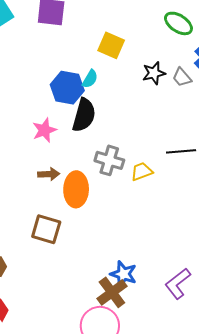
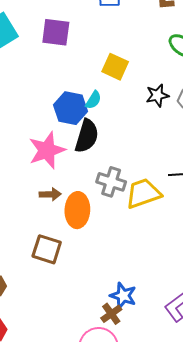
pink star: (44, 130) -> (47, 150), size x1.5
yellow trapezoid: (142, 172) -> (143, 193), size x1.6
brown cross: (112, 292) -> (111, 314), size x0.7

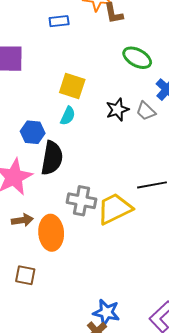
cyan semicircle: (93, 100) -> (68, 116), moved
blue hexagon: (70, 108) -> (33, 132), size x0.7
brown square: (47, 249) -> (25, 275), size x0.7

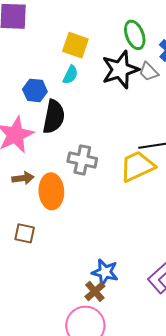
green ellipse: (137, 58) -> (135, 35), moved, turned 40
black star: (117, 110) -> (120, 70), size x1.6
yellow trapezoid: (115, 209) -> (137, 166), moved

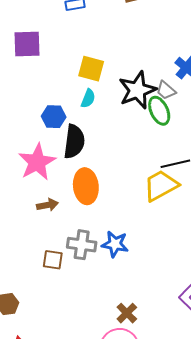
green ellipse: (135, 35) -> (159, 111), moved
gray cross: (82, 160) -> (82, 245), moved
orange ellipse: (51, 191) -> (86, 186), moved
blue star: (105, 272) -> (115, 244), moved

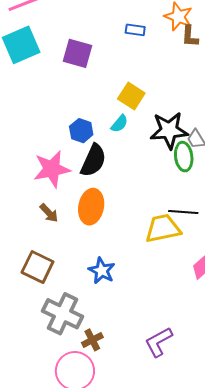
brown arrow: (47, 205) -> (49, 213), turned 40
gray cross: (82, 245) -> (63, 314), moved, size x1.4
brown square: (53, 260) -> (38, 267), size x1.5

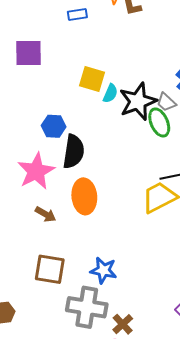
cyan semicircle: (120, 124) -> (110, 93), moved
blue star: (102, 271) -> (103, 270), moved

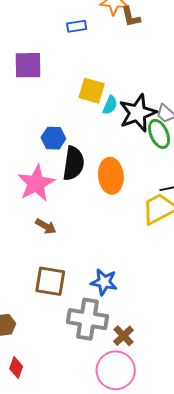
orange ellipse: (84, 196) -> (111, 176), moved

